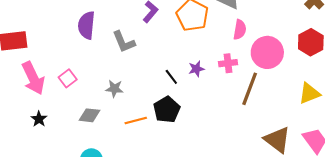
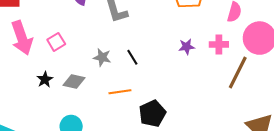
black line: (171, 77) -> (132, 57), moved
black pentagon: (167, 110) -> (152, 114), moved
black star: (39, 119) -> (45, 79), moved

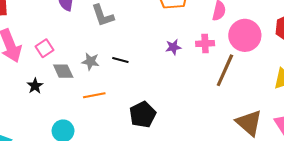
black line: (132, 57) -> (120, 60), turned -42
gray diamond: (74, 81) -> (63, 71), moved, turned 55
orange line: (120, 92) -> (94, 95), moved

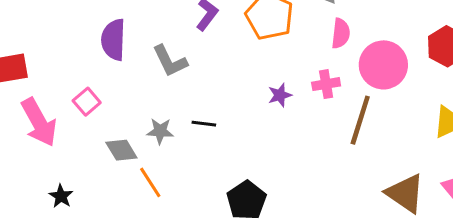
pink square: (45, 48) -> (87, 102), moved
black star: (35, 86) -> (61, 196), moved
orange line: (94, 95) -> (150, 182), moved, turned 75

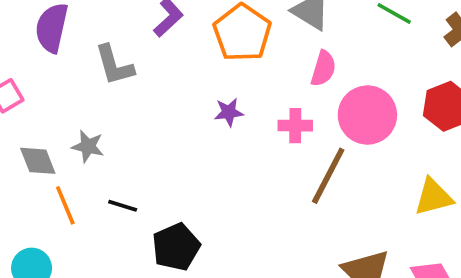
purple star: (280, 95) -> (229, 112), moved
black line: (204, 124) -> (123, 206), moved

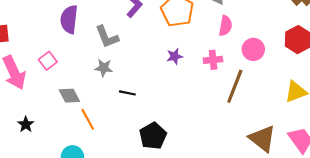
pink circle: (367, 115) -> (253, 49), size x0.7
gray star: (88, 146) -> (104, 68), moved
black line: (123, 206) -> (127, 93), moved

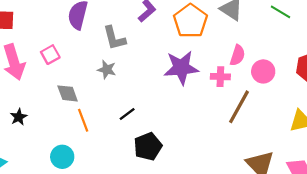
pink semicircle: (225, 26) -> (237, 55), moved
purple star: (175, 56) -> (181, 68), size x2.0
black line: (127, 93) -> (127, 114), moved, turned -56

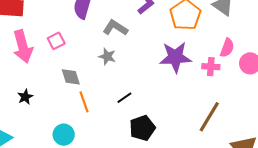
gray L-shape: (114, 38) -> (115, 28), turned 135
brown line: (239, 107) -> (209, 117), moved

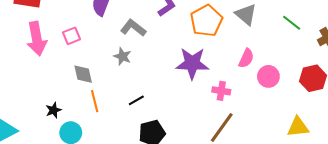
pink cross: (211, 67) -> (221, 91), moved
black star: (25, 97) -> (53, 110), moved

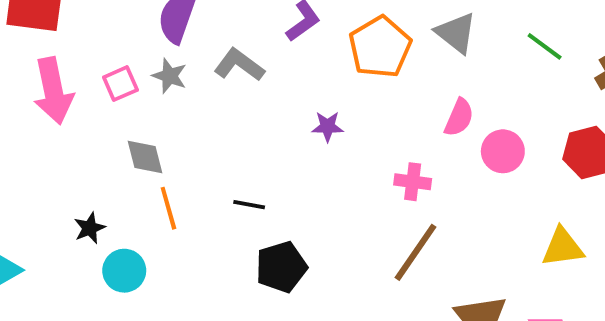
gray star: (122, 56) -> (170, 76), moved
purple star: (192, 63) -> (328, 127), moved, size x0.5
black line: (136, 100) -> (249, 205), turned 42

